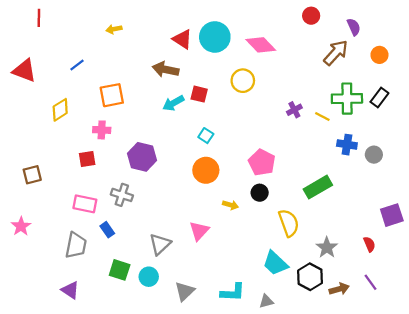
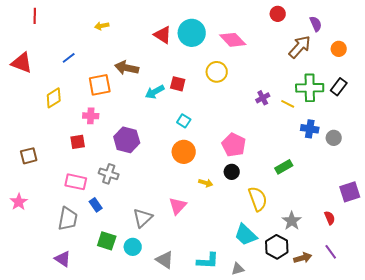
brown arrow: (166, 69) -> (127, 68), moved
green rectangle: (318, 187) -> (284, 167), size x0.7
gray triangle: (185, 291) -> (165, 260), turned -42

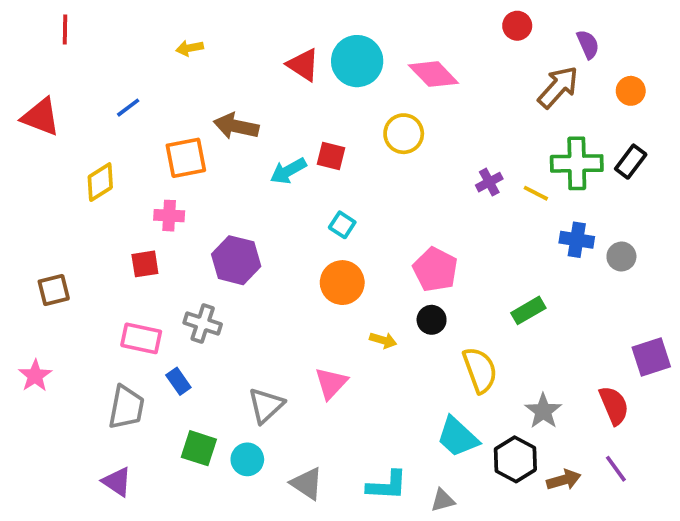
red semicircle: (330, 218) -> (614, 405), size x1.5

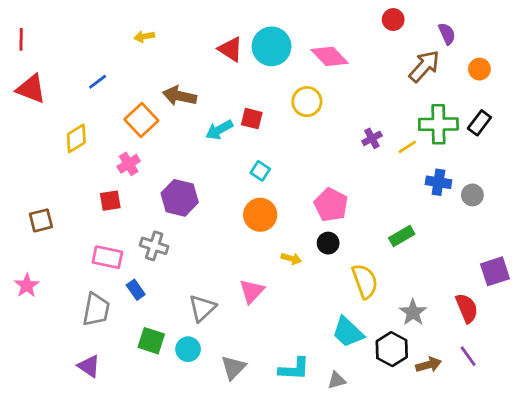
red line: (65, 29) -> (21, 39), moved
orange square: (186, 158) -> (141, 120), turned -32
yellow line: (536, 193) -> (407, 147), turned -60
pink cross: (169, 216) -> (129, 164), turned -35
gray triangle: (307, 484) -> (233, 368), turned 40

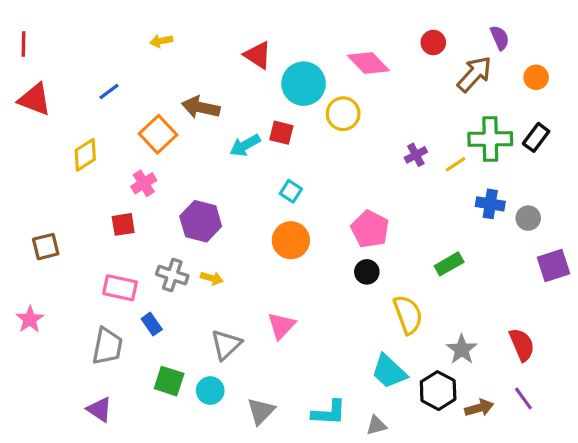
red circle: (393, 20) -> (433, 42), moved
cyan circle: (272, 46) -> (304, 84), moved
yellow arrow: (291, 259) -> (212, 278), moved
purple square: (495, 271) -> (554, 266), moved

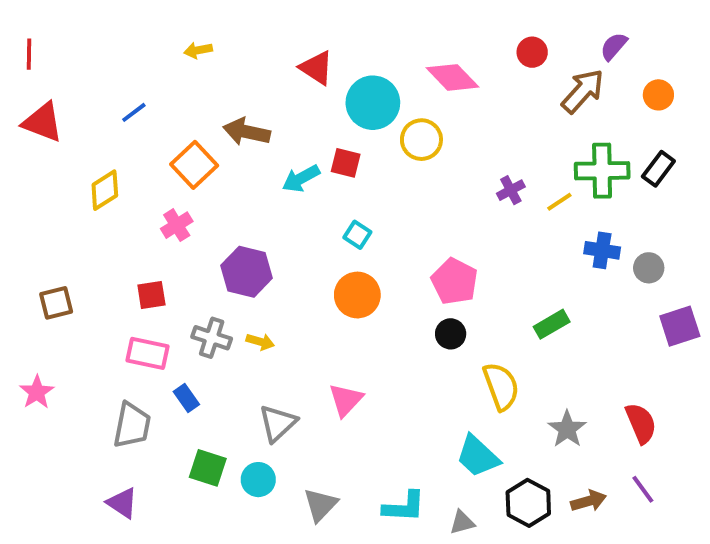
purple semicircle: (500, 38) -> (614, 46), turned -115
red square: (123, 224) -> (151, 295), moved
black hexagon: (438, 391) -> (528, 503), moved

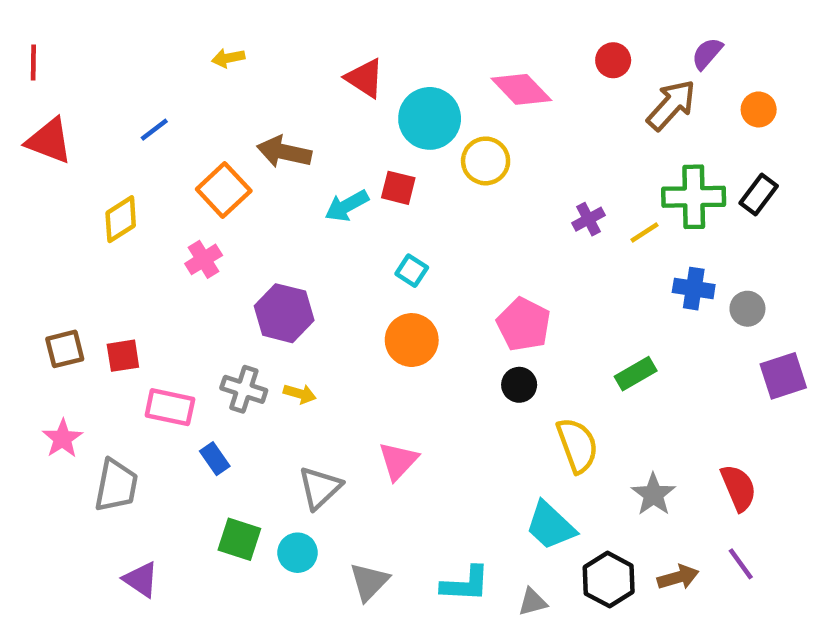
red square: (151, 295) -> (123, 356), moved
pink star: (37, 392) -> (63, 439), moved
gray trapezoid: (132, 425) -> (116, 486), moved

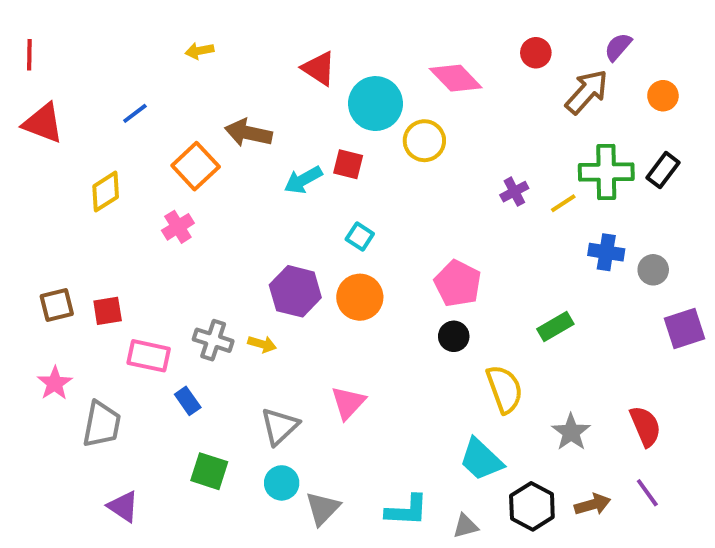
purple hexagon: (284, 313) -> (295, 291), moved
cyan circle: (298, 553) -> (282, 483), moved

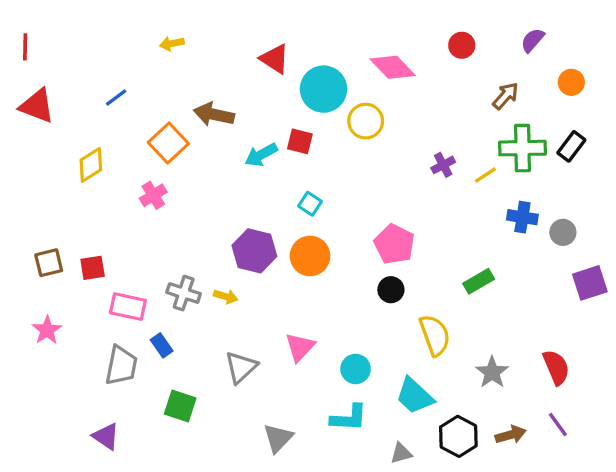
brown arrow: (587, 92) -> (506, 96), moved, size x0.7
gray trapezoid: (102, 424) -> (121, 366), moved
cyan circle: (282, 483) -> (356, 369), moved
cyan L-shape: (407, 510) -> (349, 418), moved

